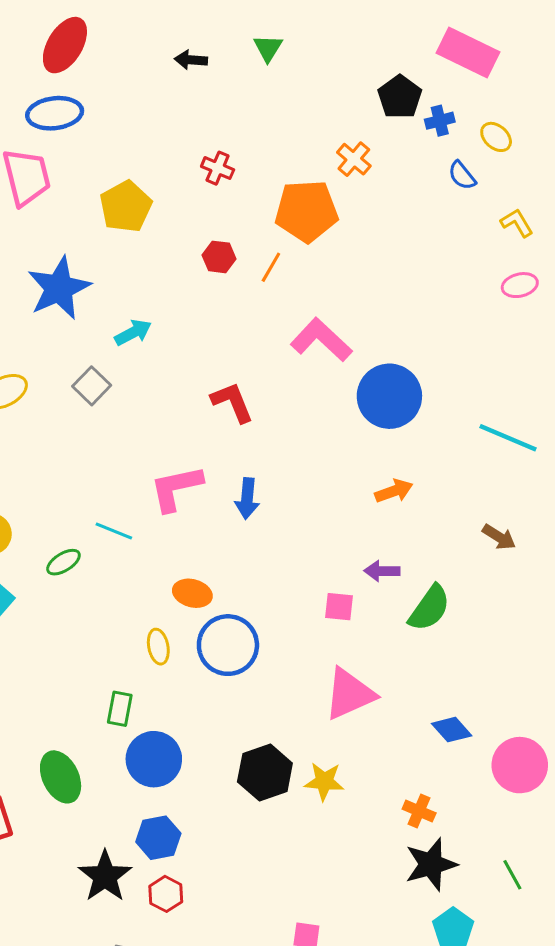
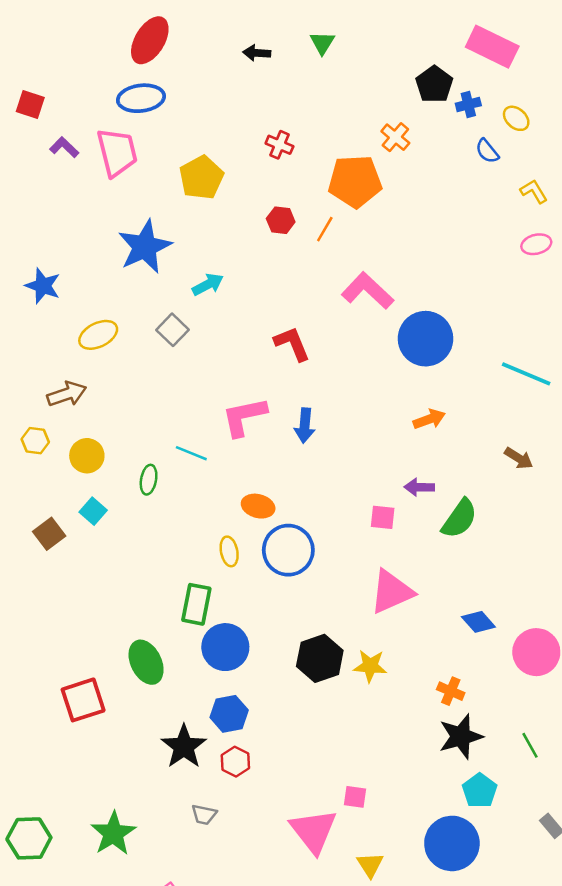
green ellipse: (63, 562) -> (149, 480), turned -48
green rectangle: (120, 709) -> (196, 604), size x1.4

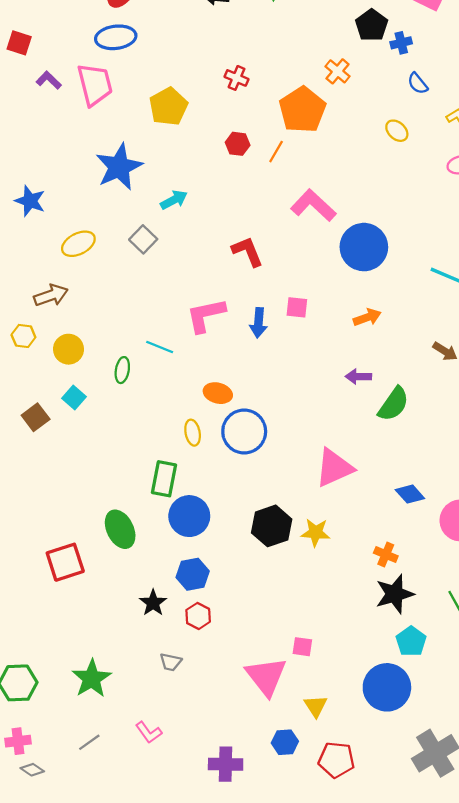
yellow ellipse: (516, 118) -> (397, 131), moved
orange pentagon: (355, 181) -> (302, 110), turned -30
pink square: (383, 517) -> (297, 307), moved
black star: (184, 747) -> (153, 603), size x0.7

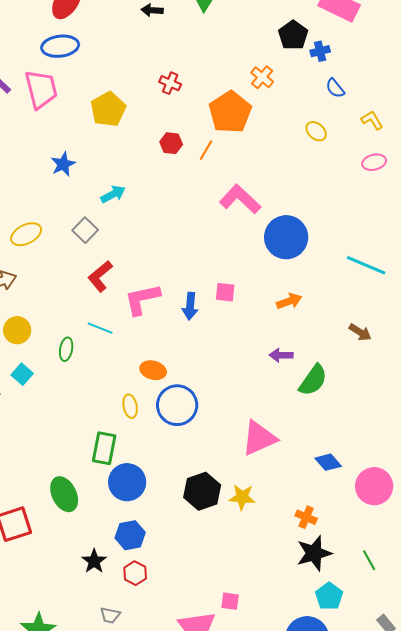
blue star: (119, 167) -> (63, 164), size x0.6
red L-shape: (247, 251) -> (100, 276), moved, turned -108

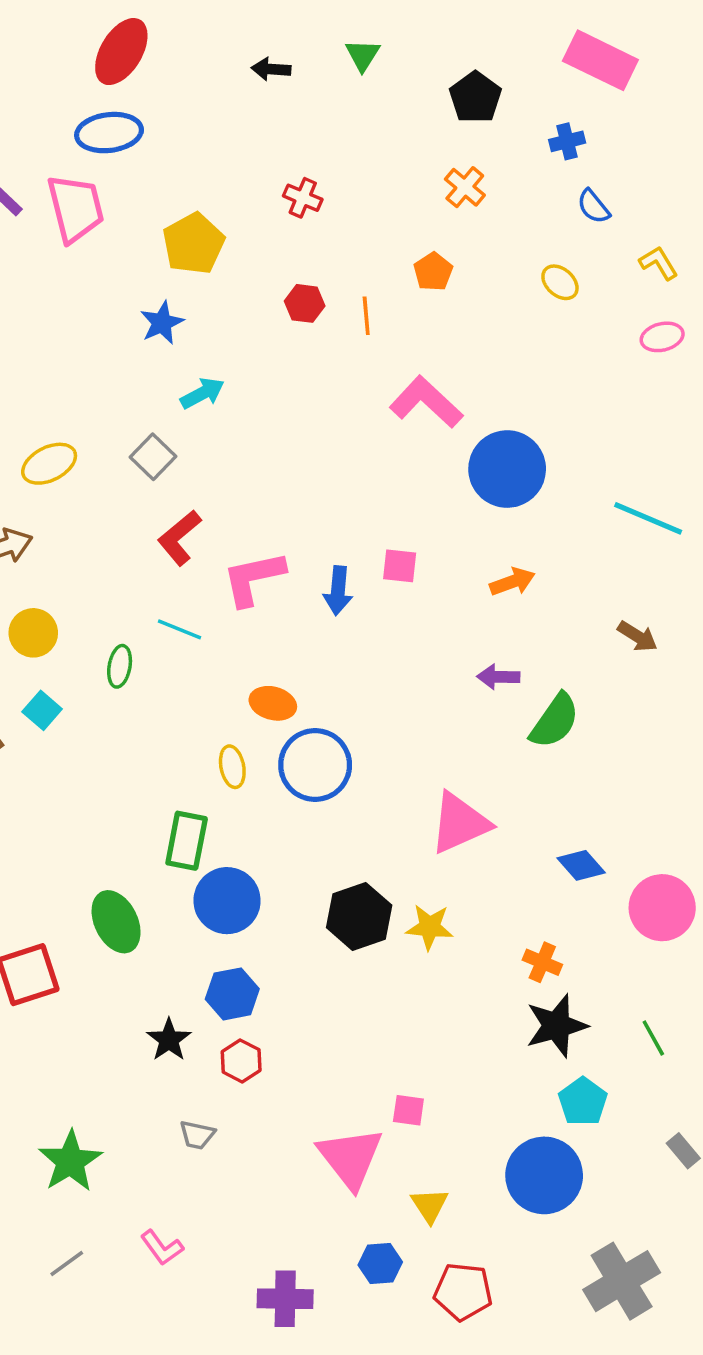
black pentagon: (293, 35) -> (475, 97), moved
orange pentagon: (230, 112) -> (433, 272), moved, size x0.5
orange line: (206, 150) -> (366, 316), turned -35
blue star: (63, 164) -> (162, 323), moved

